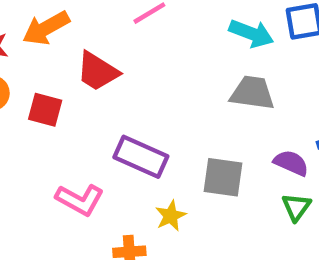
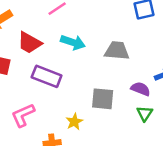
cyan arrow: (251, 33) -> (73, 42), moved
purple rectangle: (141, 157) -> (47, 76), moved
pink L-shape: (80, 200) -> (23, 115), turned 130

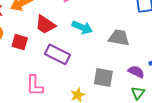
pink L-shape: (23, 115) -> (35, 86), turned -70

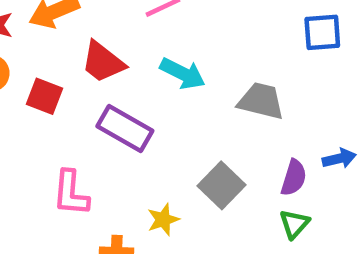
purple semicircle: (136, 72) -> (294, 178), turned 77
gray square: (103, 77) -> (221, 185), turned 30

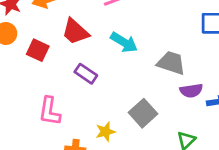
purple rectangle: (125, 129) -> (86, 74), size x0.7
purple semicircle: (294, 178) -> (191, 91), moved, turned 60

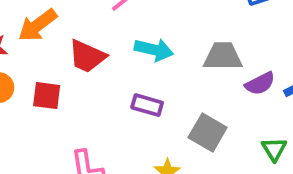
purple rectangle: (86, 74) -> (147, 105), moved

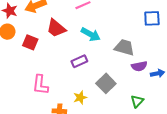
purple rectangle: (147, 105) -> (79, 61), turned -56

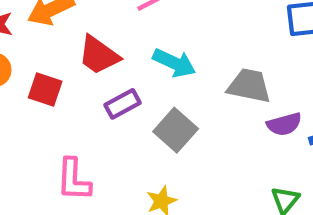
purple rectangle: (79, 61) -> (123, 104), moved
gray square: (106, 83) -> (176, 130), moved

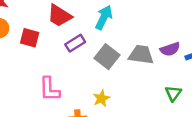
cyan arrow: (174, 63) -> (104, 17), turned -85
gray trapezoid: (249, 86) -> (141, 55), moved

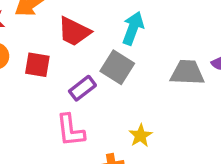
purple rectangle: (75, 43) -> (82, 88), moved
gray square: (107, 57) -> (117, 67), moved

